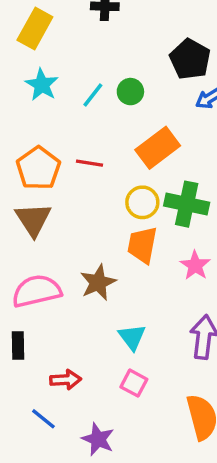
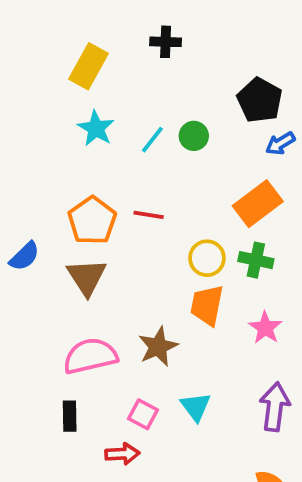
orange rectangle: (158, 148) -> (258, 204), moved
green cross: (187, 204) -> (256, 260), size x0.7
pink square: (134, 383) -> (143, 414), moved

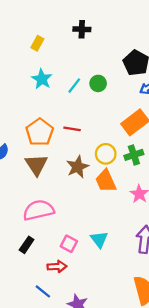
yellow rectangle: (88, 66) -> (37, 43), size x0.6
green cross: (256, 260) -> (134, 155), turned -30
orange trapezoid: (207, 305) -> (106, 181), turned -35
brown star: (158, 347) -> (78, 167), moved
black rectangle: (70, 416) -> (27, 245), turned 35

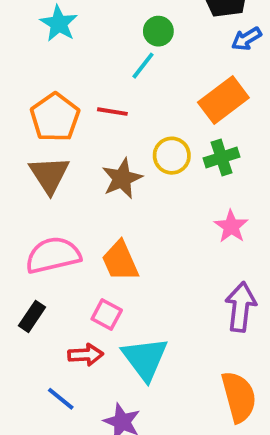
cyan line: (74, 86) -> (143, 66), moved
orange trapezoid: (106, 181) -> (120, 261), moved
cyan triangle: (99, 239) -> (145, 359), moved, size x1.5

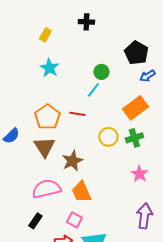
brown star: (122, 179) -> (72, 161), moved

